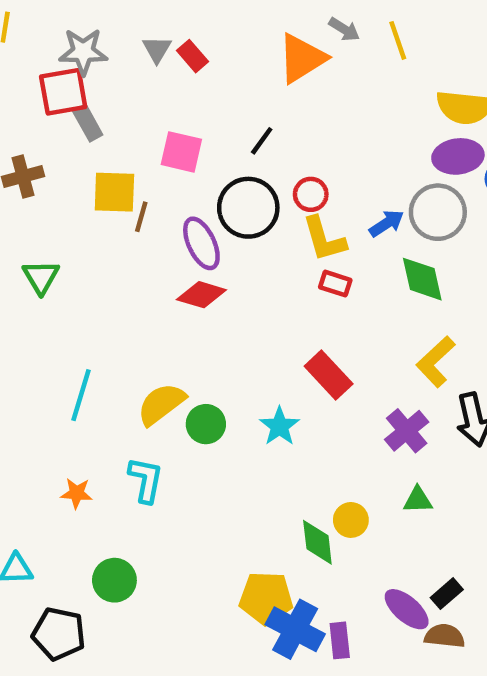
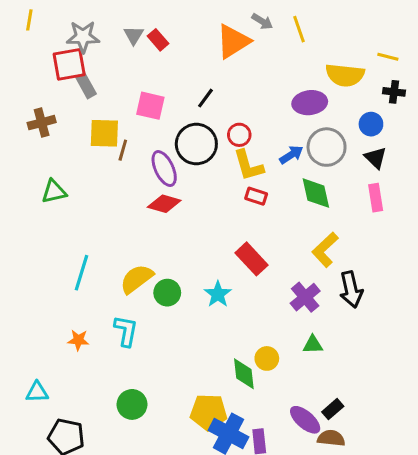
purple ellipse: (458, 156) -> (310, 103), moved
green triangle: (41, 277) -> (54, 191), turned 48
green circle: (114, 580) -> (132, 404), moved

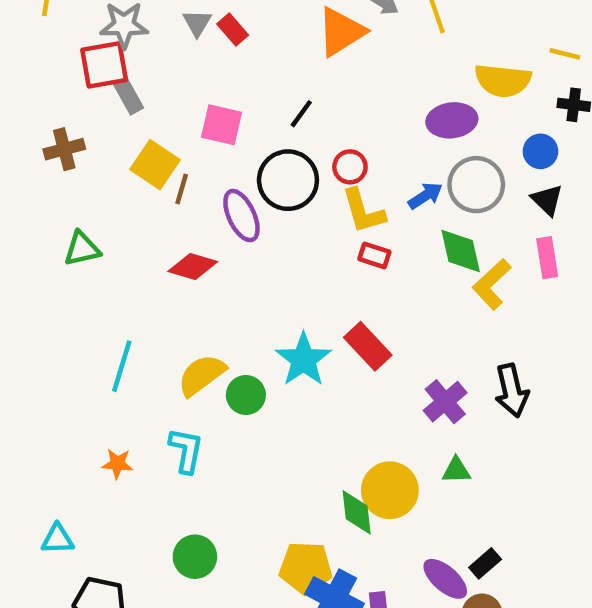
yellow square: (104, 133) -> (155, 165), turned 32
red diamond: (164, 204) -> (193, 267), moved
yellow L-shape: (325, 250) -> (492, 284), moved
cyan star: (218, 294) -> (303, 360), moved, size x1.4
yellow circle: (267, 358) -> (390, 490), size x1.6

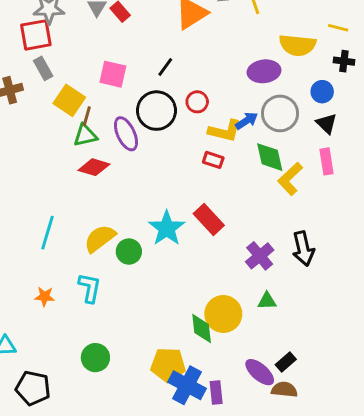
gray rectangle: (128, 96) -> (43, 68), moved
yellow L-shape: (363, 211) -> (225, 131), moved, turned -60
green triangle: (82, 249) -> (85, 135), moved

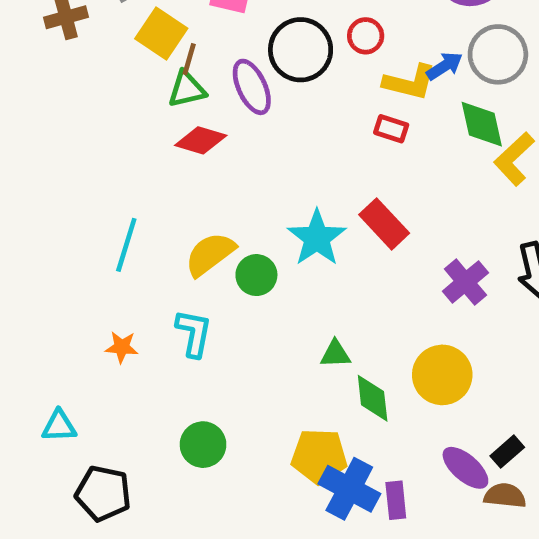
green triangle: (267, 301) -> (335, 354), moved
yellow circle: (223, 314) -> (442, 375), moved

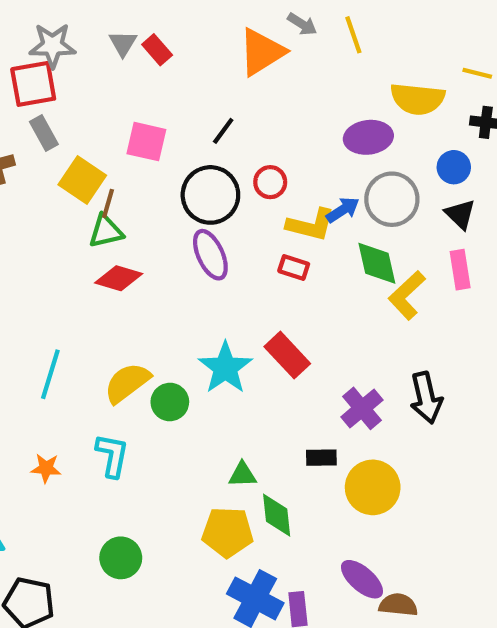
purple ellipse: (252, 87) -> (210, 255), moved
yellow circle: (442, 375) -> (373, 487), moved
black rectangle: (507, 452) -> (321, 458), moved, turned 40
yellow pentagon: (319, 456) -> (227, 532), moved

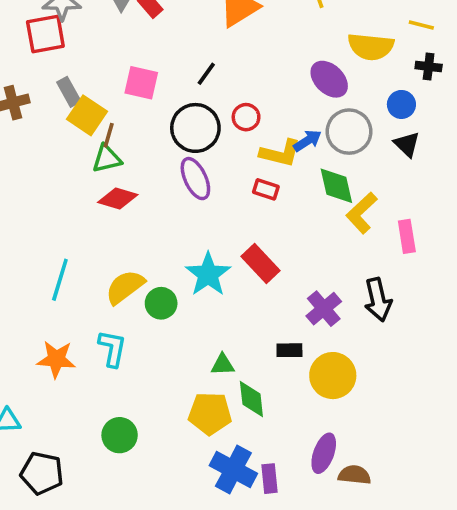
gray rectangle: (44, 133) -> (69, 92), moved
purple ellipse: (368, 137) -> (329, 79), turned 51
pink rectangle: (460, 270) -> (407, 236), moved
orange star: (46, 468) -> (56, 359), size x1.5
purple ellipse: (362, 579) -> (324, 453), turned 69

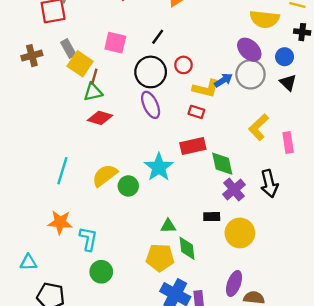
purple ellipse: (329, 79) -> (249, 50), moved
green diamond: (336, 186) -> (222, 164), moved
red rectangle: (260, 263) -> (193, 146), moved, turned -60
cyan L-shape: (112, 348) -> (88, 239), moved

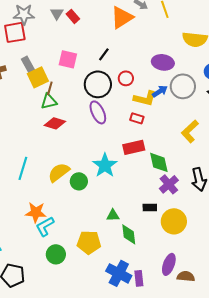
purple ellipse: (249, 50) -> (163, 62), moved, turned -35
yellow square: (80, 64) -> (38, 77), turned 30
orange star: (60, 222) -> (36, 212), moved
cyan L-shape: (88, 239) -> (45, 226), turned -130
yellow pentagon: (160, 258) -> (89, 242), moved

